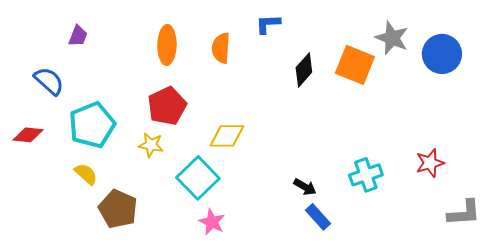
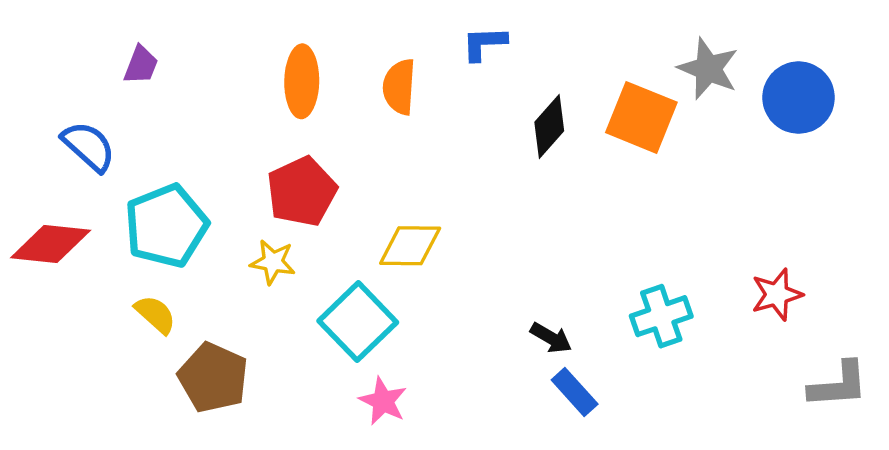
red diamond: (28, 135) -> (51, 244), size x1.4

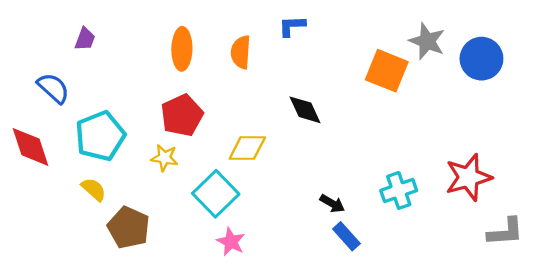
black diamond: (549, 126) -> (305, 110), moved, turned -66
red diamond: (51, 244) -> (30, 147), turned 66
red star: (777, 294) -> (468, 177), size x1.5

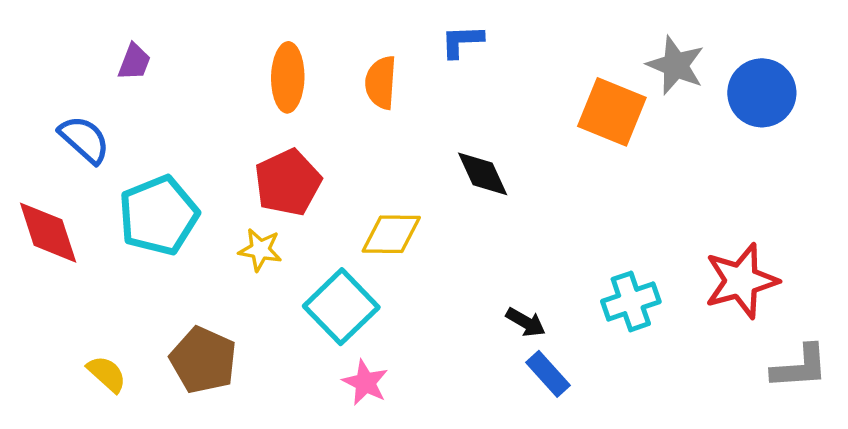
yellow semicircle: (94, 189) -> (107, 374), moved

